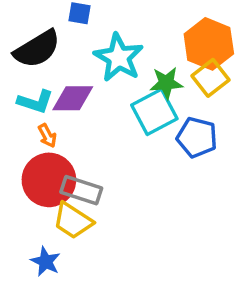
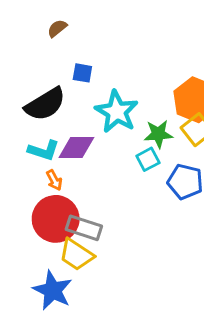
cyan square: (154, 112) -> (148, 159), size x0.6
blue star: (46, 262) -> (53, 290), size x1.5

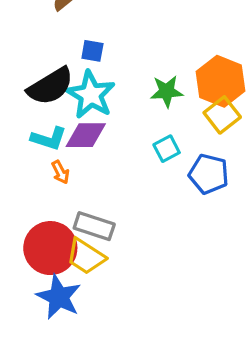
cyan star: (117, 112) -> (91, 95), moved
green star: (158, 134) -> (167, 91), moved
red circle: (56, 219) -> (50, 248), moved

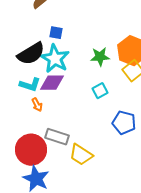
blue pentagon: (209, 174) -> (124, 123), moved
yellow trapezoid: (86, 256) -> (81, 155), moved

